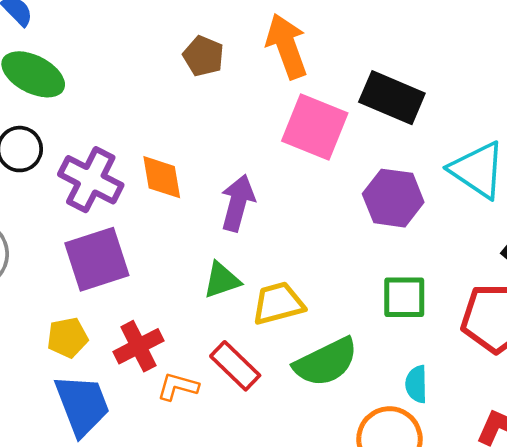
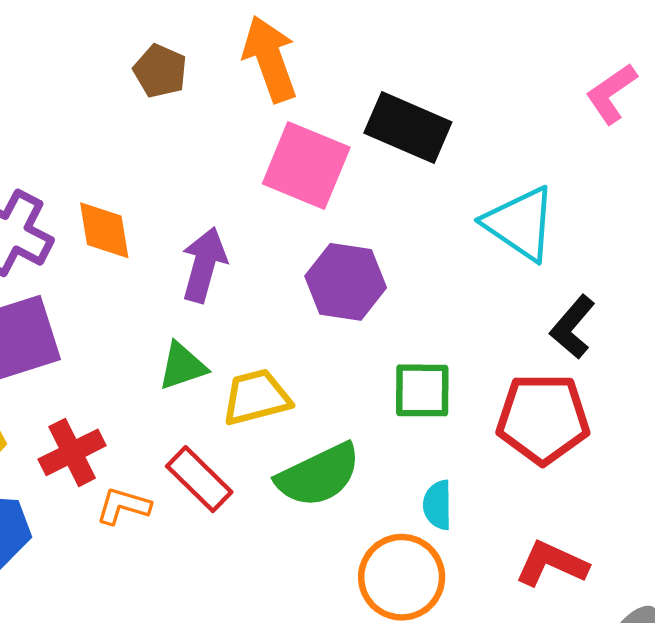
purple hexagon: (393, 198) -> (346, 282), moved

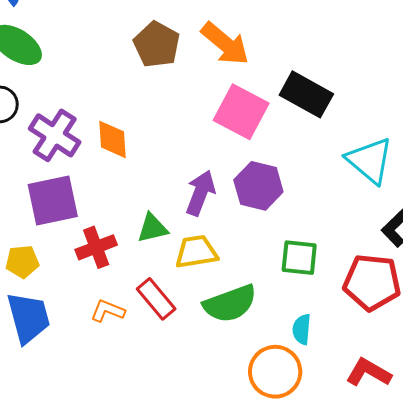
orange arrow: (270, 59) -> (225, 44), turned 144
brown pentagon: (160, 71) -> (157, 45), size x1.4
purple arrow: (204, 265) -> (200, 193), moved
red cross: (72, 452) -> (96, 247), moved

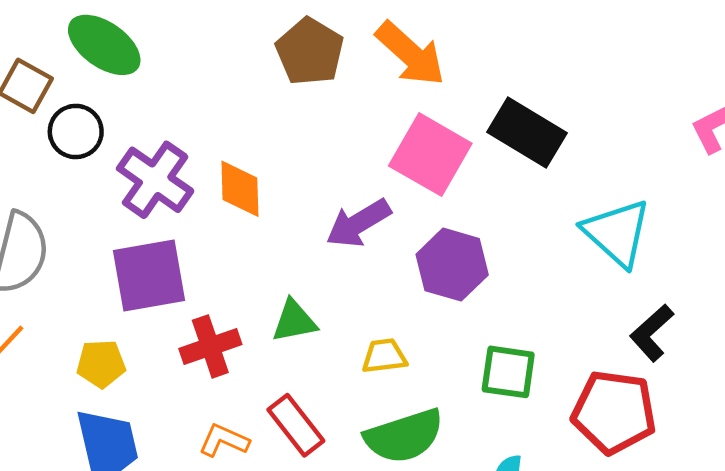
purple arrow: (200, 193) -> (358, 223), moved, turned -144
yellow trapezoid: (196, 252) -> (384, 356), moved, size x0.7

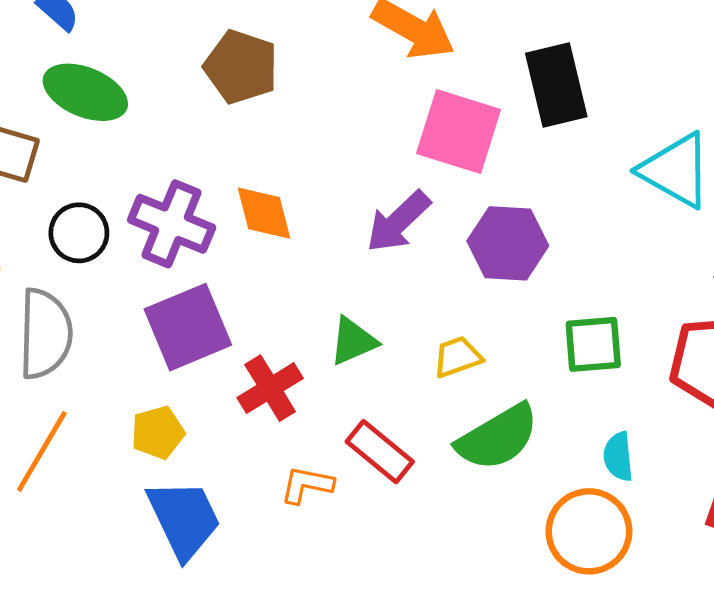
brown pentagon: (310, 52) -> (241, 67), moved
black circle: (76, 132) -> (79, 233), moved
black rectangle: (527, 133) -> (556, 85), turned 58

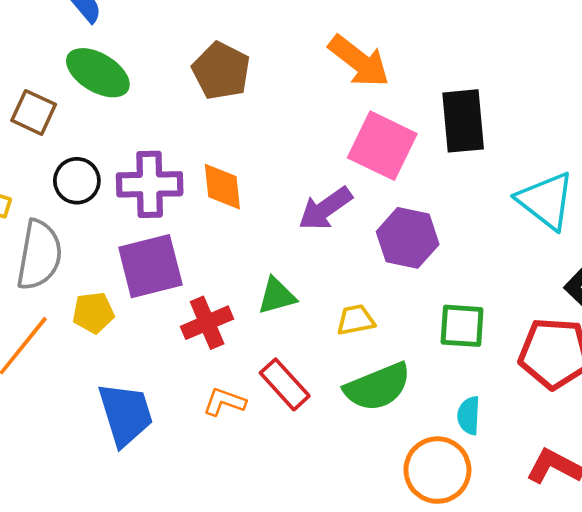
purple cross: (172, 224) -> (150, 184), turned -32
yellow pentagon: (158, 432) -> (93, 313), moved

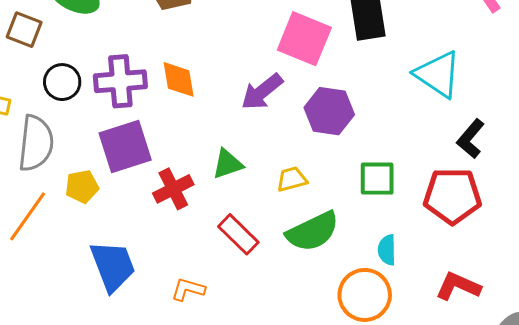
orange L-shape: (224, 402) -> (188, 289), moved

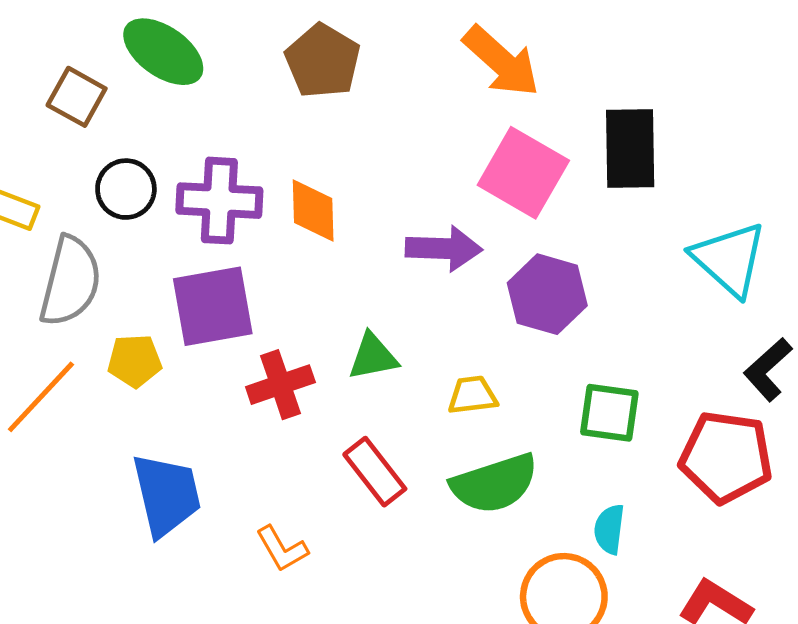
purple arrow: (262, 92) -> (444, 249), turned -147
orange L-shape: (188, 289) -> (282, 549), turned -144

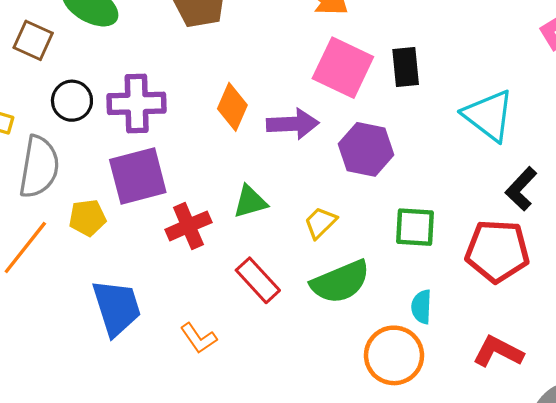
black rectangle: (630, 148) -> (406, 67), moved, size x0.7
orange diamond: (313, 210) -> (232, 107), moved, turned 30
yellow trapezoid: (472, 395) -> (320, 223), turned -33

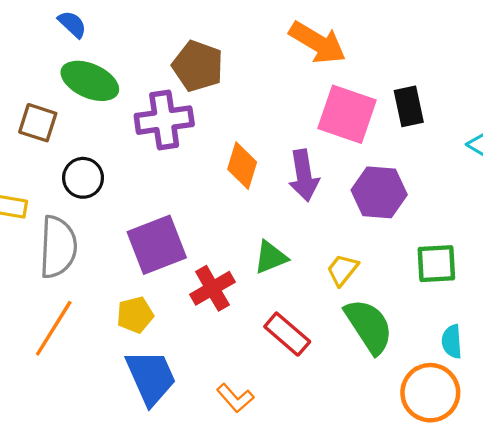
purple cross: (137, 103) -> (164, 120), moved
purple arrow: (293, 124) -> (304, 175), turned 90
yellow pentagon: (87, 218) -> (135, 315), moved
green semicircle: (340, 282) -> (369, 326), turned -94

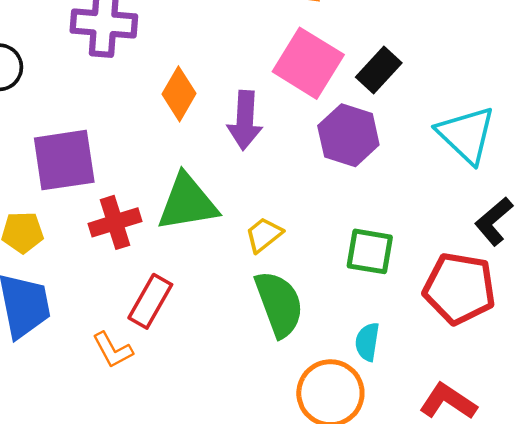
black rectangle: (409, 106) -> (379, 70), turned 42
purple hexagon: (379, 192) -> (348, 135), moved
green triangle: (271, 257) -> (187, 203), size x1.6
red rectangle: (287, 334) -> (150, 301), moved, turned 66

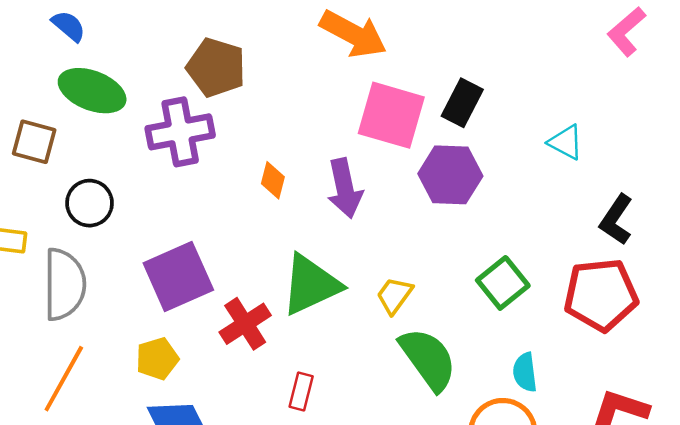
orange diamond: (179, 94) -> (273, 180), size x0.7
cyan triangle: (466, 135) -> (566, 142), size x0.6
green square: (370, 251) -> (503, 283), turned -33
red rectangle: (150, 301) -> (301, 391), size x0.7

